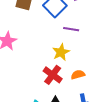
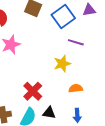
red cross: (53, 75) -> (33, 91), moved

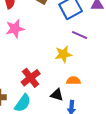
black triangle: (49, 113) -> (57, 95), moved

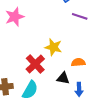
yellow star: (63, 54) -> (53, 47), moved, turned 30

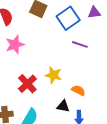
orange semicircle: (78, 62) -> (78, 90), turned 32
red cross: (35, 64) -> (27, 84), moved

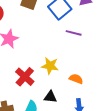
black triangle: (63, 106) -> (50, 97), moved

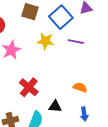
yellow star: (50, 66) -> (46, 41), moved

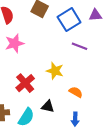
yellow star: (46, 41) -> (55, 71), moved

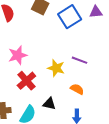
pink star: (15, 43) -> (18, 55), moved
purple line: (79, 46) -> (80, 60), moved

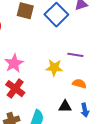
red cross: (26, 81) -> (15, 89), moved
black triangle: (49, 104) -> (65, 106), moved

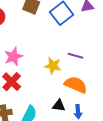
orange semicircle: (79, 84) -> (76, 85), size x1.6

